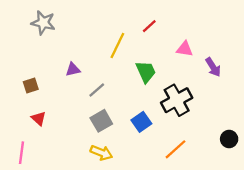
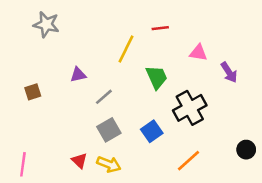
red line: (149, 26) -> (160, 28), turned 35
red triangle: (39, 118) -> (79, 161), moved

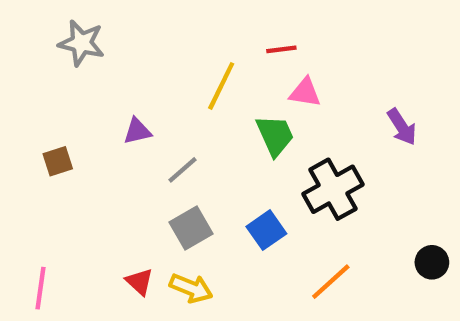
pink triangle: (198, 53) -> (305, 92), moved

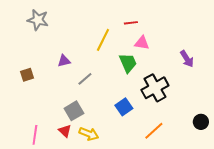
gray square: (191, 228) -> (74, 111), moved
pink line: (41, 288) -> (35, 135), moved

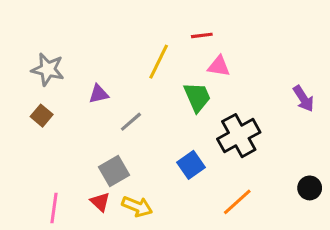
gray star: (38, 20) -> (48, 69), moved
purple arrow: (187, 59) -> (303, 99), moved
brown square: (27, 75) -> (42, 116), turned -32

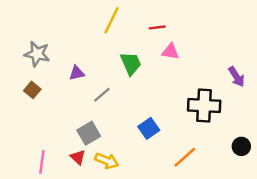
yellow line: (159, 62) -> (112, 20), moved
green trapezoid: (197, 97) -> (131, 63), moved
black cross: (239, 136) -> (204, 106), moved, turned 32

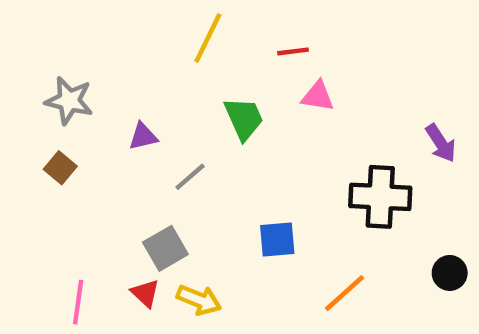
blue square: (149, 128) -> (277, 239), turned 30

